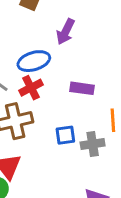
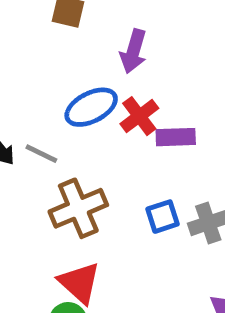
red cross: (31, 88) -> (139, 116), moved

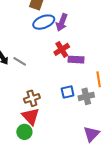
blue ellipse: (91, 107) -> (44, 22), moved
brown cross: (78, 208) -> (32, 98), moved, size x0.7

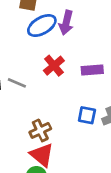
red cross: (62, 49) -> (54, 66), moved
blue square: (68, 92) -> (87, 115), turned 32

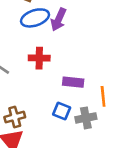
red cross: (54, 66) -> (39, 58), turned 30
purple rectangle: (92, 70) -> (73, 82), moved

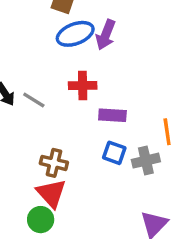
purple rectangle: (73, 82) -> (112, 115), moved
brown cross: (15, 117) -> (54, 163), turned 30

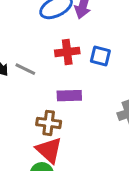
purple rectangle: (112, 115) -> (69, 96), moved
blue square: (114, 153) -> (100, 56), moved

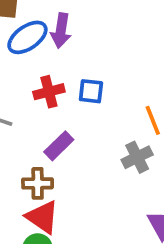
purple rectangle: (69, 96) -> (59, 146), turned -35

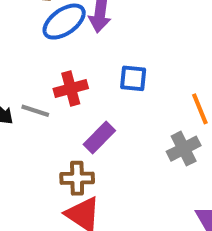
red cross: (49, 92) -> (71, 89), moved

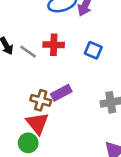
purple rectangle: (99, 138) -> (61, 93), moved

